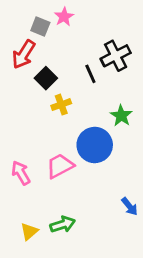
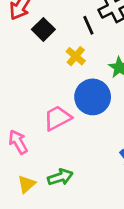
yellow cross: (61, 105) -> (76, 56), moved, turned -30
pink arrow: (21, 173) -> (18, 142), moved

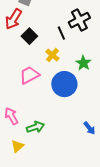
pink trapezoid: (57, 118) -> (29, 75), moved
green arrow: (60, 177) -> (35, 127), moved

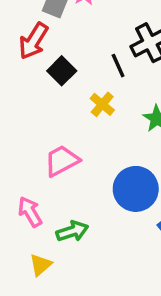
pink trapezoid: (29, 75) -> (62, 161), moved
blue circle: (64, 84) -> (136, 189), moved

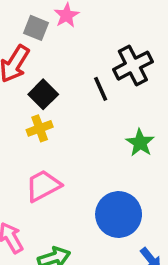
yellow cross: (102, 104) -> (40, 128), moved, turned 30

